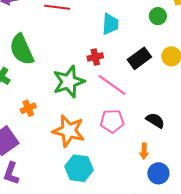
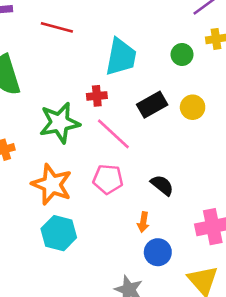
cyan trapezoid: (110, 24) -> (121, 57), size x1.4

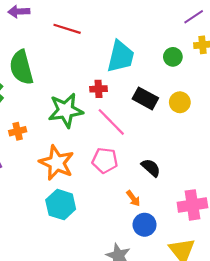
black rectangle: (152, 105) -> (145, 98), turned 55
orange arrow: (143, 222) -> (133, 198), turned -49

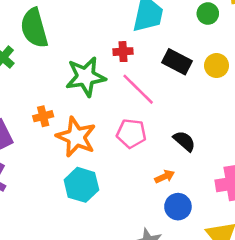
orange cross: (18, 131) -> (43, 116), moved
orange arrow: (133, 198) -> (165, 177), turned -77

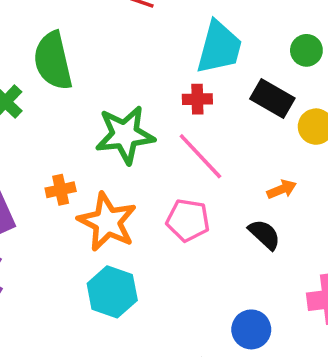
red cross: (123, 52) -> (197, 99), moved
black rectangle: (177, 62) -> (272, 99), moved
orange arrow: (165, 177) -> (282, 189), moved

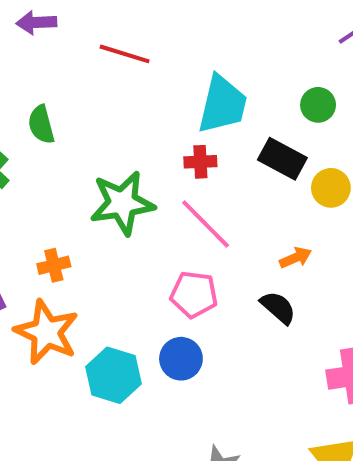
green semicircle: (53, 61) -> (41, 125), size x0.6
orange star: (107, 222) -> (47, 332), moved
blue circle: (251, 329) -> (181, 359), moved

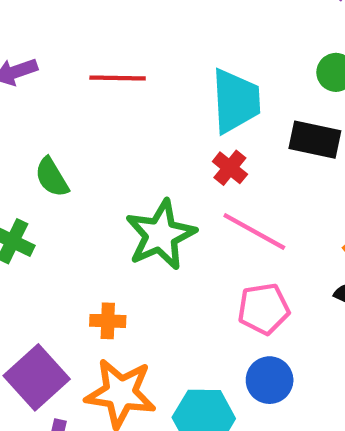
red cross: (200, 162) -> (230, 168), turned -32
orange cross: (54, 265) -> (108, 321), turned 32

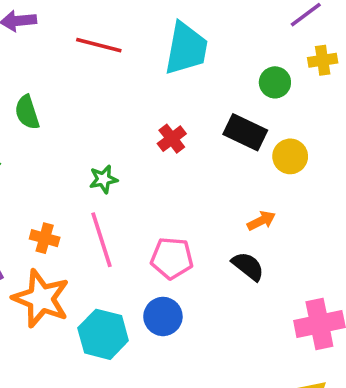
cyan trapezoid: (236, 101) -> (186, 49), moved
pink line: (254, 231) -> (102, 240), moved, turned 30
green star: (161, 235) -> (103, 179), size x0.5

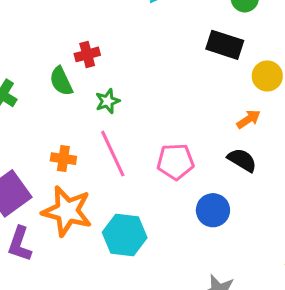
green semicircle: (27, 112) -> (61, 81), moved
red cross: (172, 139) -> (87, 54), moved, turned 30
yellow circle: (290, 156) -> (267, 76), moved
blue circle: (163, 316) -> (213, 210), moved

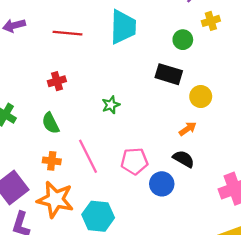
red cross: (87, 54) -> (57, 81), moved
green semicircle: (61, 81) -> (51, 123), moved
green star: (108, 101) -> (111, 105), moved
blue circle: (213, 210) -> (162, 184), moved

